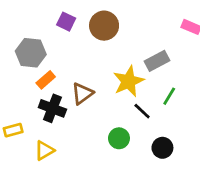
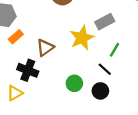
black cross: (52, 108) -> (28, 70), moved
black line: (142, 111) -> (105, 69), moved
black circle: (162, 148) -> (100, 91), moved

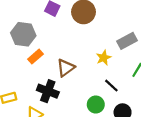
yellow star: (82, 38) -> (104, 58), size x0.6
black line: (105, 69) -> (111, 86), moved

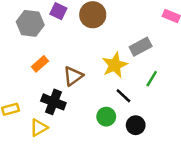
gray hexagon: (23, 34) -> (30, 23), moved
yellow star: (104, 58) -> (115, 65), size x1.5

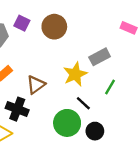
green circle: (106, 117) -> (67, 123), size x1.5

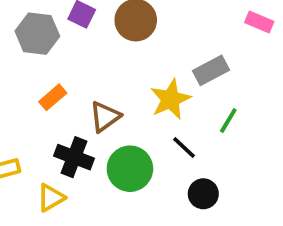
green circle: (67, 123) -> (130, 169), moved

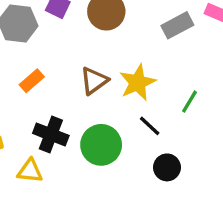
gray rectangle: (211, 70) -> (177, 25), moved
brown triangle: (105, 117) -> (94, 81), moved
yellow triangle: (51, 198) -> (30, 171), turned 36

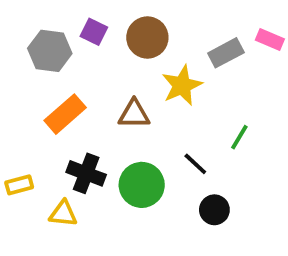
orange rectangle: (32, 81) -> (65, 114), size x1.5
brown triangle: (94, 81) -> (134, 114), turned 36
yellow star: (138, 82) -> (182, 85), moved

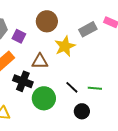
purple square: (94, 32) -> (19, 36), moved
green line: (239, 137) -> (95, 88), moved, turned 64
black cross: (86, 173) -> (23, 81), moved

